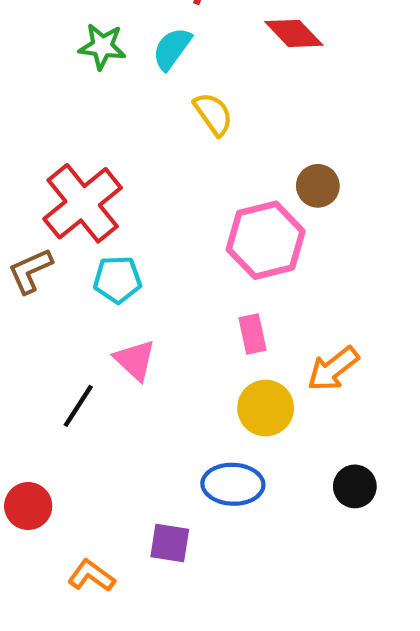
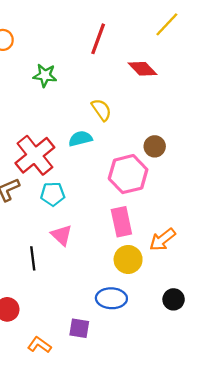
cyan semicircle: (172, 49) -> (80, 139), moved, turned 40
pink rectangle: (252, 334) -> (121, 222), size x1.5
black line: (78, 406) -> (33, 258), turned -40

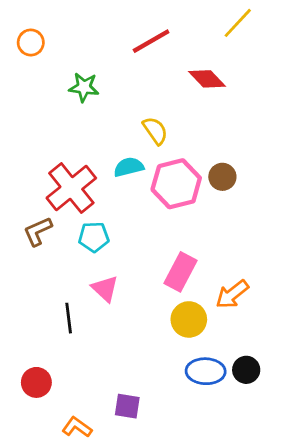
red line: (98, 39) -> (151, 41), turned 40
pink hexagon: (128, 174) -> (176, 184), moved
pink rectangle: (121, 222) -> (180, 272), turned 40
blue ellipse: (111, 298) -> (206, 371), moved

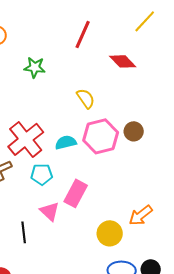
red line: (151, 41) -> (83, 34), turned -36
cyan semicircle: (129, 167) -> (66, 142), moved
pink rectangle: (180, 272) -> (76, 193), moved

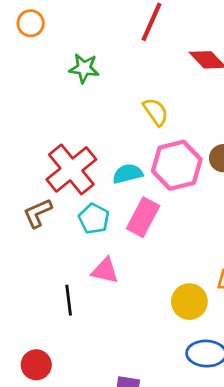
cyan pentagon: (42, 174) -> (94, 219), turned 30
pink rectangle: (76, 193) -> (143, 217), moved
pink triangle: (50, 211) -> (105, 271), turned -30

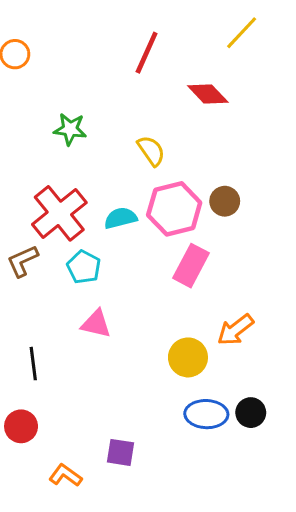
green star: (84, 68) -> (70, 129), moved
pink rectangle: (143, 217) -> (191, 266), moved
black line: (69, 300) -> (33, 364), moved

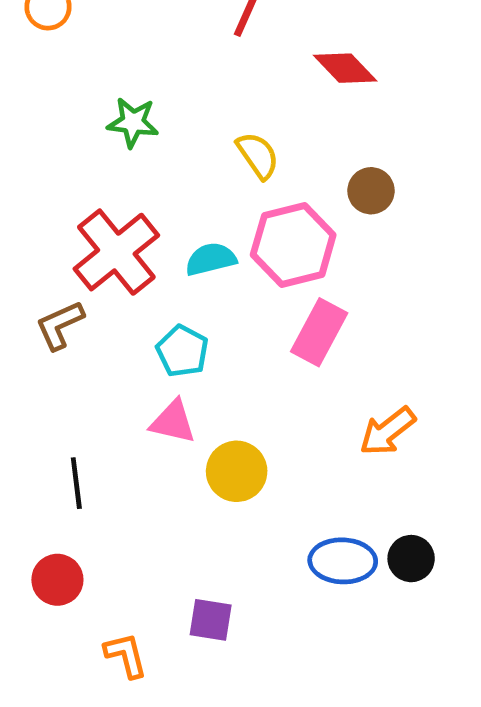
brown circle: (225, 201) -> (371, 191), moved
cyan pentagon: (84, 267) -> (182, 351), moved
yellow circle: (188, 357) -> (237, 471), moved
orange L-shape: (65, 475) -> (126, 655), turned 40

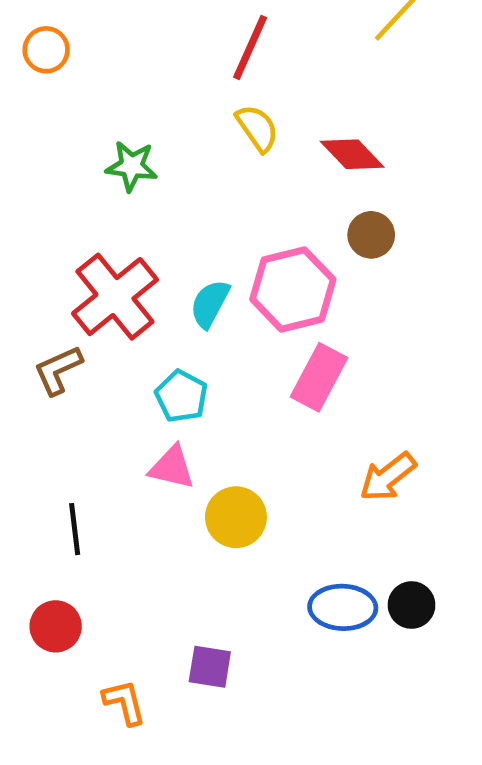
red diamond: (345, 68) -> (352, 154), moved
yellow semicircle: (258, 155) -> (257, 128), moved
cyan semicircle: (211, 259) -> (210, 304), turned -48

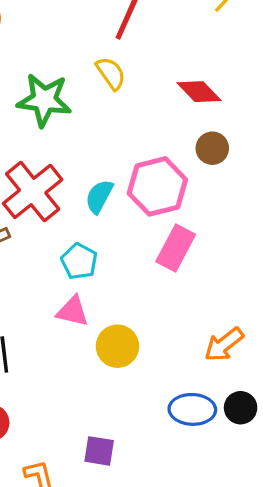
yellow semicircle: (257, 128) -> (111, 73), moved
green star: (132, 166) -> (44, 100), size x1.5
orange arrow: (388, 477) -> (224, 345), moved

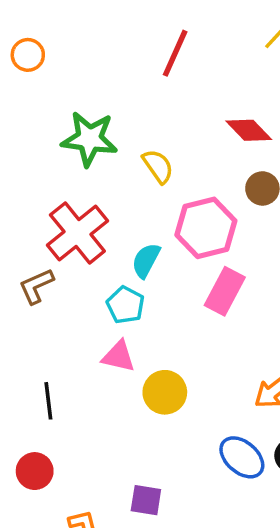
yellow semicircle: (111, 73) -> (158, 166), moved
cyan semicircle: (99, 196) -> (146, 260), moved
blue ellipse: (192, 409) -> (242, 457), turned 39

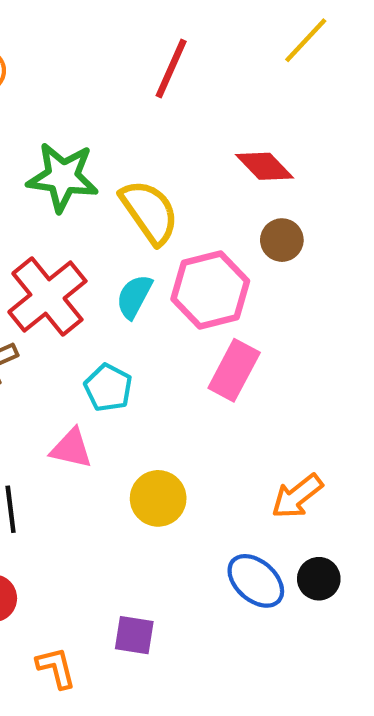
yellow semicircle: (158, 166) -> (149, 212), size x1.5
cyan semicircle: (146, 260) -> (134, 296), moved
pink triangle: (119, 356) -> (71, 448), moved

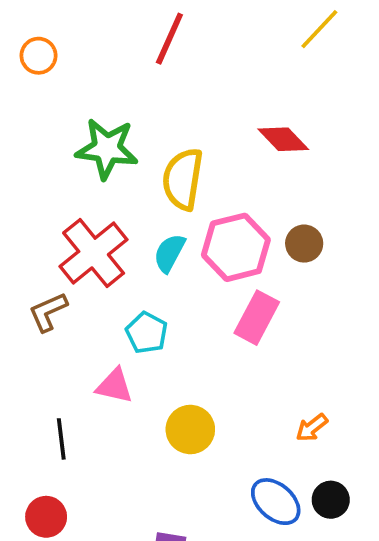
red line: (171, 69) -> (169, 39), moved
yellow semicircle: (149, 212) -> (183, 179), turned -136
brown circle: (282, 240) -> (304, 244), moved
orange arrow: (297, 496) -> (312, 428), size x0.7

